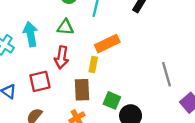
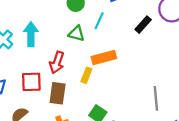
green triangle: (65, 27) -> (76, 34), moved
brown rectangle: (82, 90) -> (58, 93), moved

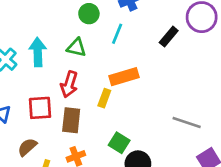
green triangle: (76, 34) -> (76, 47), moved
gray line: (156, 98) -> (187, 123), turned -65

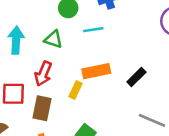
cyan line: (117, 34) -> (93, 30), turned 54
black rectangle: (169, 37) -> (136, 77), moved

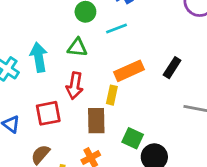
brown rectangle: (42, 108) -> (96, 121), moved

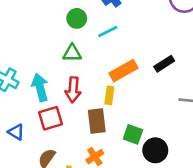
cyan arrow: (39, 57) -> (40, 87), moved
black rectangle: (172, 68) -> (164, 64), turned 30

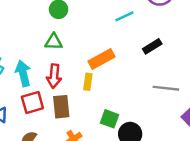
cyan line: (108, 31) -> (124, 16), moved
black rectangle: (164, 64) -> (152, 46), moved
brown rectangle: (97, 121) -> (61, 107), moved

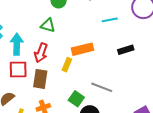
gray line: (166, 88) -> (102, 87), moved

